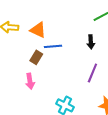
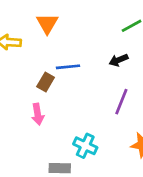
orange triangle: (38, 30) -> (47, 24), moved, turned 36
black arrow: (91, 42) -> (119, 60), turned 72

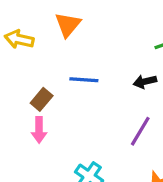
brown rectangle: (46, 82) -> (42, 99), moved

